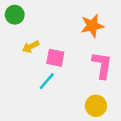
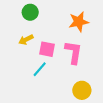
green circle: (15, 15) -> (30, 12), moved
pink L-shape: (102, 65) -> (73, 52), moved

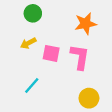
cyan line: (40, 69) -> (32, 86), moved

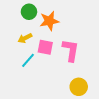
orange star: (86, 24) -> (49, 21), moved
cyan line: (32, 86) -> (28, 60), moved

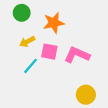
green circle: (29, 12) -> (22, 13), moved
pink L-shape: (71, 50) -> (77, 55), turned -75

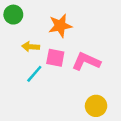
green circle: (22, 13) -> (13, 15), moved
yellow arrow: (27, 42) -> (31, 47), turned 32

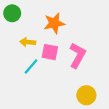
pink L-shape: (86, 61) -> (78, 55), turned 95

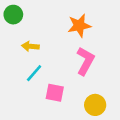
orange star: (54, 23) -> (79, 26), moved
pink square: (50, 52) -> (55, 93), moved

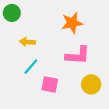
pink L-shape: (85, 61) -> (78, 55), turned 65
yellow circle: (95, 105) -> (91, 84), moved

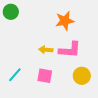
yellow arrow: (27, 42) -> (46, 50), moved
cyan line: (31, 67) -> (15, 75), moved

